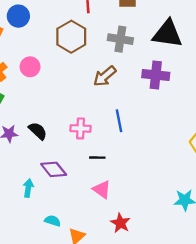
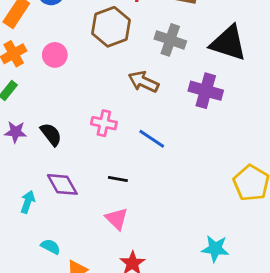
brown arrow: (105, 76) -> (143, 82), turned 55
blue line: (119, 121) -> (152, 139), turned -55
pink cross: (80, 128) -> (104, 123), moved

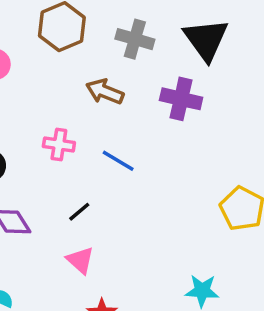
black triangle: (228, 43) -> (206, 39), turned 39
black line: (118, 179) -> (79, 212), turned -48

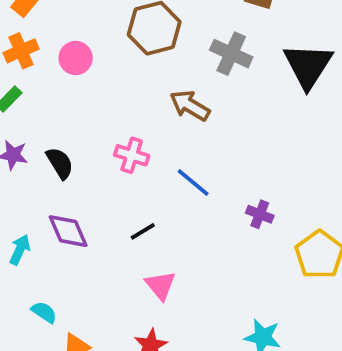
purple cross: (181, 99) -> (260, 214), moved, size x0.6
pink triangle: (80, 260) -> (160, 285), moved

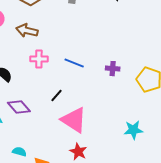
brown arrow: (190, 106) -> (27, 31), moved
pink triangle: (160, 285) -> (74, 120), size x1.6

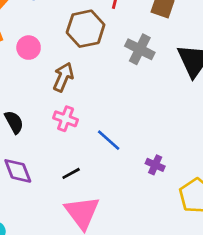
brown arrow: (27, 31) -> (63, 77), turned 80

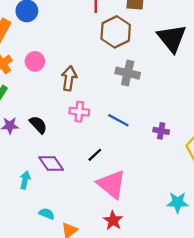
brown hexagon: (86, 29) -> (116, 32), moved
gray cross: (140, 49) -> (128, 73), moved

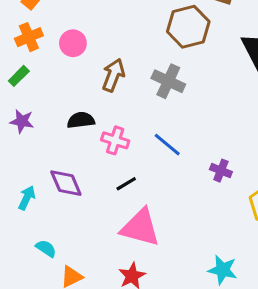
gray cross: (128, 73) -> (168, 81), moved
pink cross: (79, 112) -> (115, 140), moved
black semicircle: (38, 125) -> (81, 120), moved, turned -66
pink triangle: (112, 184) -> (140, 227), turned -36

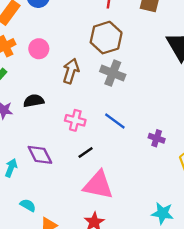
brown hexagon: (188, 27) -> (106, 38), moved
black semicircle: (81, 120) -> (34, 101), moved

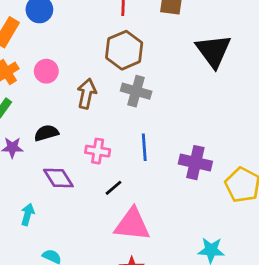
blue line: (115, 121) -> (144, 147), turned 55
purple cross: (157, 138) -> (195, 163), size x1.6
purple diamond: (40, 155) -> (58, 178), moved

